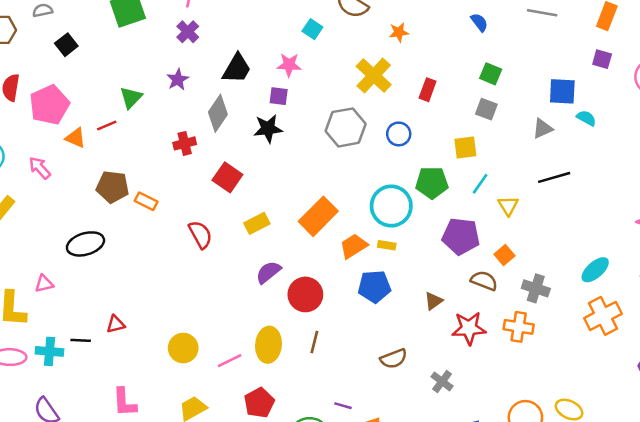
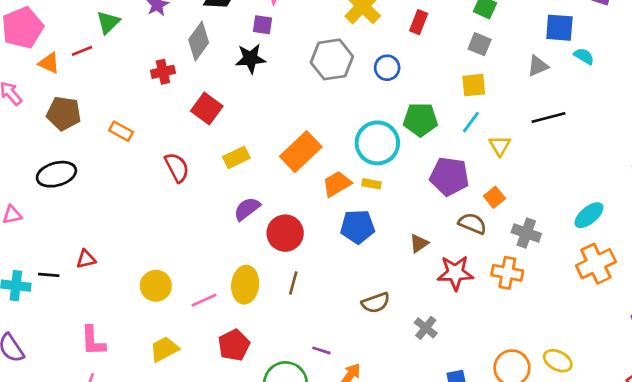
yellow square: (465, 147) -> (474, 85), moved
brown pentagon: (113, 187) -> (64, 113), moved

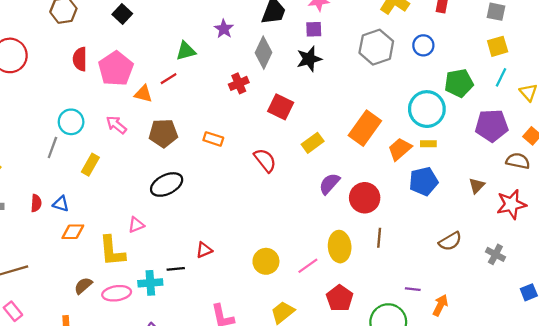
green triangle: (108, 22) -> (186, 51), turned 40

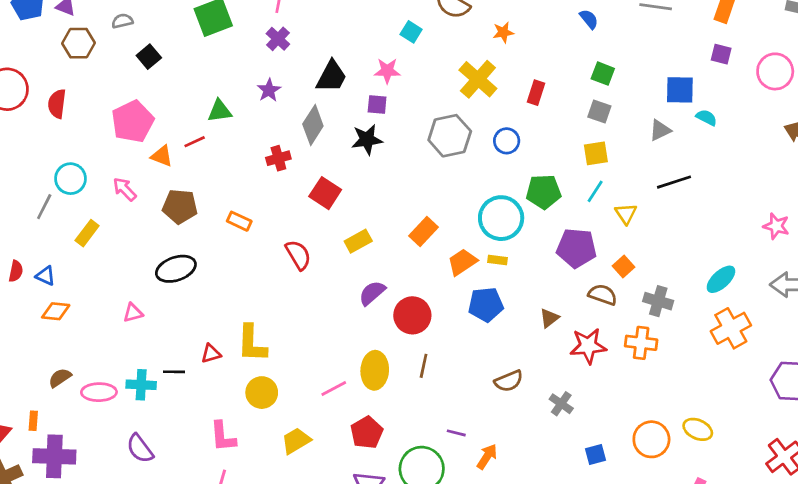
red semicircle: (80, 59) -> (57, 104), moved
orange rectangle: (365, 128) -> (423, 232), size x0.7
yellow L-shape: (112, 251) -> (252, 344), moved
yellow circle: (266, 261) -> (262, 393), moved

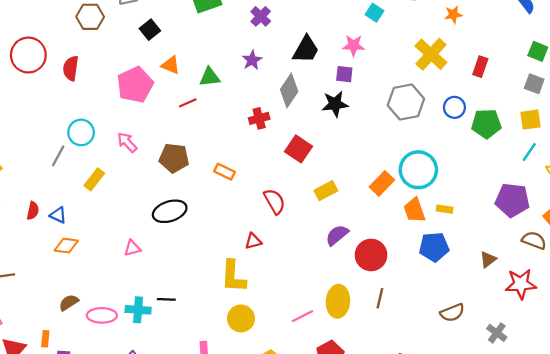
orange triangle: (162, 156) -> (171, 65), moved
green pentagon: (544, 192) -> (486, 124), moved
cyan circle: (501, 218) -> (418, 170), moved
orange trapezoid: (462, 262) -> (414, 210), turned -76
red triangle: (211, 354) -> (253, 241), moved

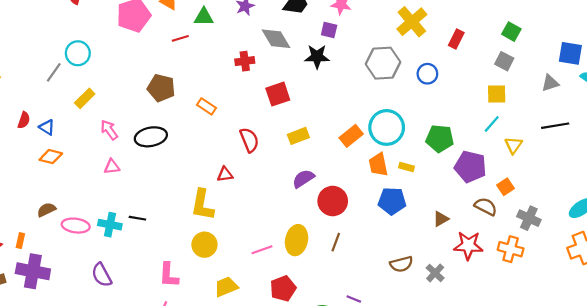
gray diamond: (289, 91) -> (276, 39), turned -72
green pentagon: (486, 124) -> (440, 138), moved
pink arrow: (127, 142) -> (109, 130), moved
red square: (299, 149) -> (278, 94), turned 30
gray cross: (497, 333) -> (435, 273), moved

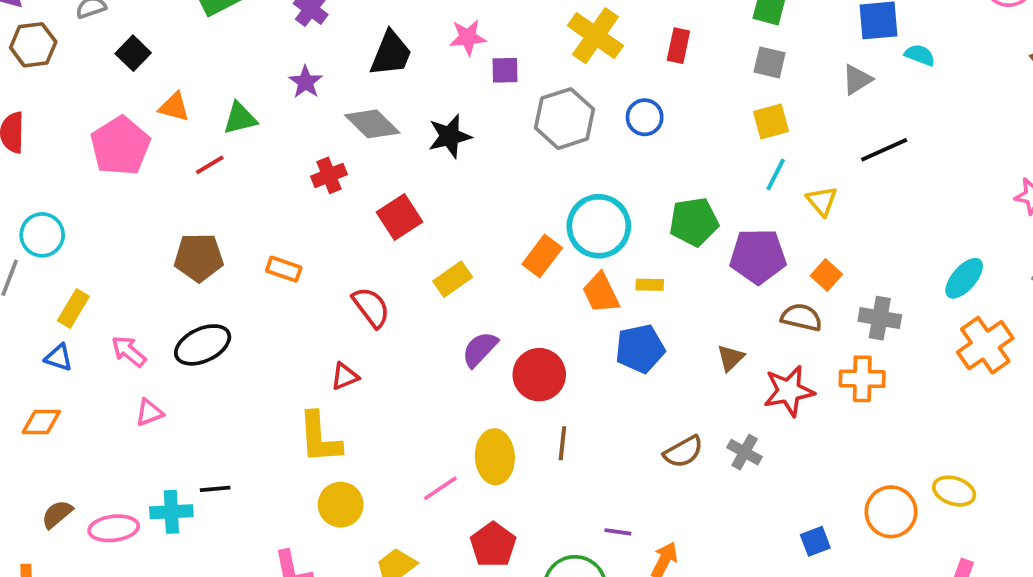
purple square: (329, 30) -> (505, 70), moved
blue triangle: (47, 127) -> (59, 357), moved

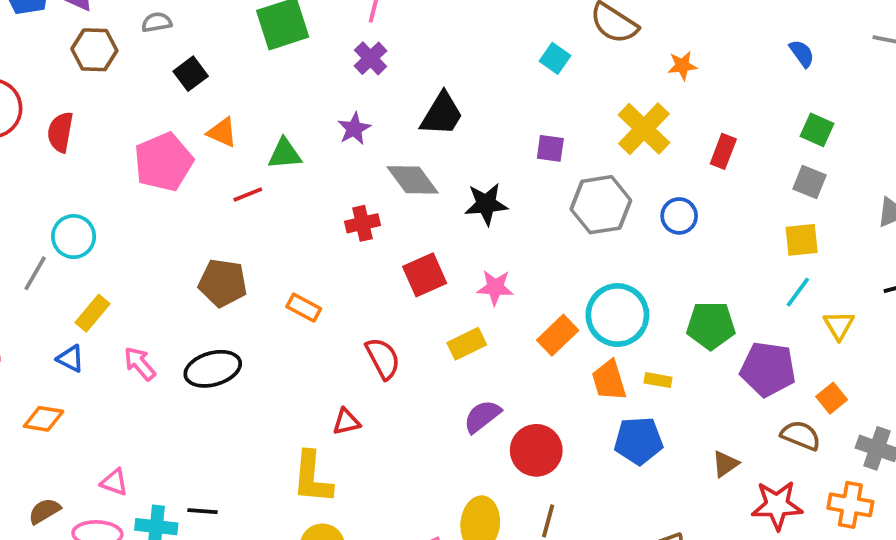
pink star: (468, 37) -> (495, 287), moved
pink triangle: (149, 413) -> (114, 482), moved, turned 32

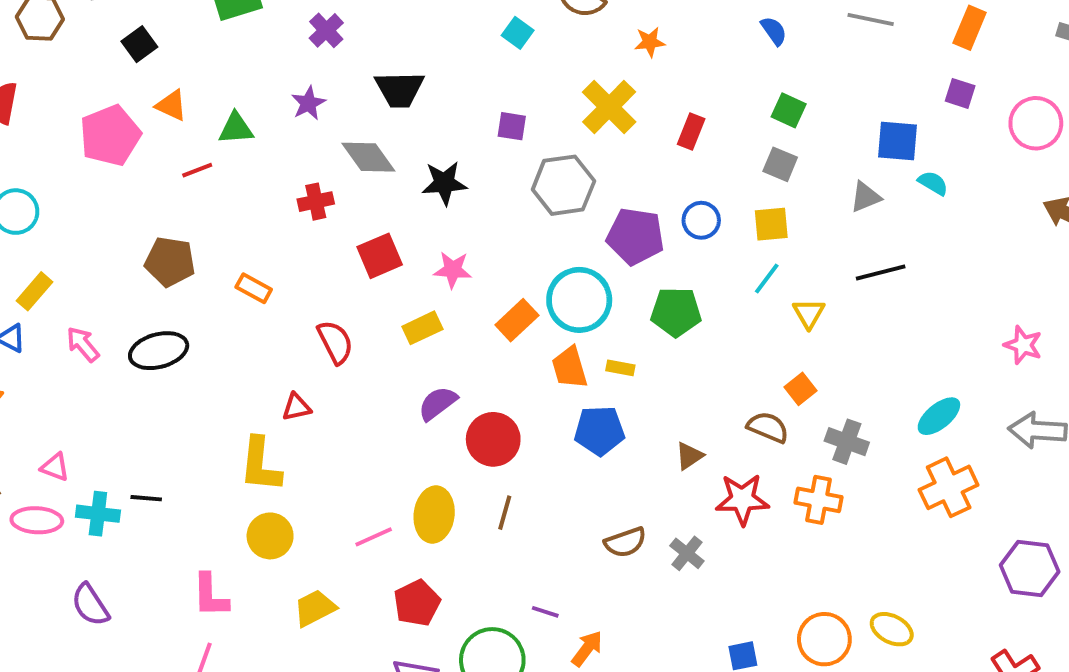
black trapezoid: (442, 114) -> (399, 89), turned 57
blue circle: (679, 216) -> (701, 220), moved
purple pentagon: (768, 369) -> (635, 236), moved

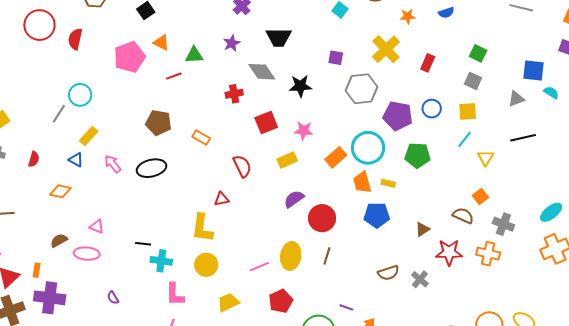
blue semicircle: (774, 31) -> (446, 13), moved, turned 105
cyan cross: (98, 514) -> (161, 261), moved
purple semicircle: (90, 605) -> (113, 298), size x0.6

